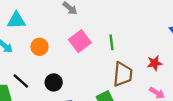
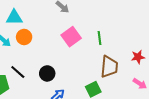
orange circle: (39, 47) -> (24, 37), moved

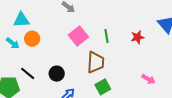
red star: (138, 57) -> (137, 37), moved
brown trapezoid: (109, 67) -> (96, 62), moved

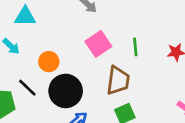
orange circle: (32, 39) -> (49, 62), moved
black circle: (57, 74) -> (66, 91), size x1.6

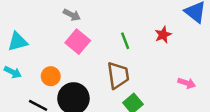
pink square: (98, 44) -> (78, 42), moved

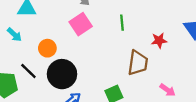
green line: (125, 41) -> (122, 23), moved
brown trapezoid: (118, 75) -> (138, 63), moved

